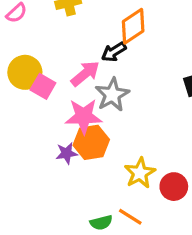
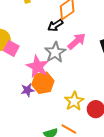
pink arrow: (85, 74) -> (77, 41), moved
pink star: (84, 116) -> (38, 67), turned 30

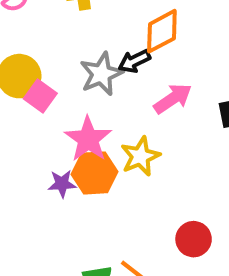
gray star: (55, 52) -> (101, 74), moved
yellow star: (74, 101) -> (140, 156), moved

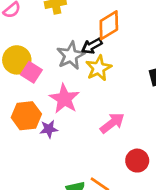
pink arrow: (173, 99) -> (112, 123), moved
yellow star: (140, 156) -> (99, 68), moved
orange hexagon: (95, 173) -> (26, 116), moved

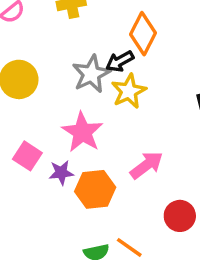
orange diamond: (109, 25) -> (143, 34), turned -32
pink square: (31, 72) -> (27, 156), moved
orange hexagon: (26, 116) -> (95, 189), moved

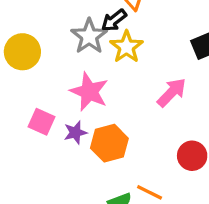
pink arrow: (147, 165) -> (172, 92), moved

